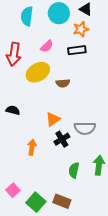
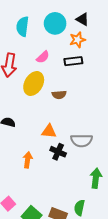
yellow ellipse: (38, 72) -> (34, 83), turned -30
orange triangle: (53, 119) -> (49, 131), turned 42
black cross: (62, 139) -> (58, 152), turned -35
green semicircle: (74, 170) -> (79, 208), moved

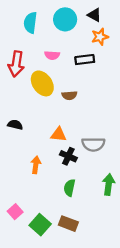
orange star: (77, 40) -> (100, 37), moved
pink semicircle: (43, 57) -> (52, 55), turned 48
yellow ellipse: (34, 83) -> (42, 83), turned -65
green semicircle: (79, 208) -> (69, 188), moved

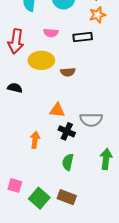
yellow ellipse: (42, 83) -> (41, 60), turned -55
black semicircle: (15, 125) -> (15, 88), moved
pink square: (15, 212) -> (15, 185), turned -32

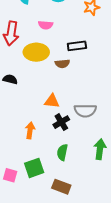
black rectangle: (83, 37) -> (77, 46), moved
black cross: (67, 131) -> (61, 122), turned 35
green square: (39, 198) -> (34, 168), moved, turned 30

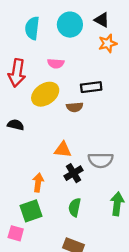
yellow ellipse: (36, 52) -> (45, 94), turned -35
green square: (34, 168) -> (31, 211), moved

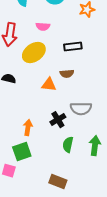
brown semicircle: (75, 107) -> (67, 74), moved
orange triangle: (63, 150) -> (49, 85), moved
green semicircle: (75, 207) -> (68, 145), moved

